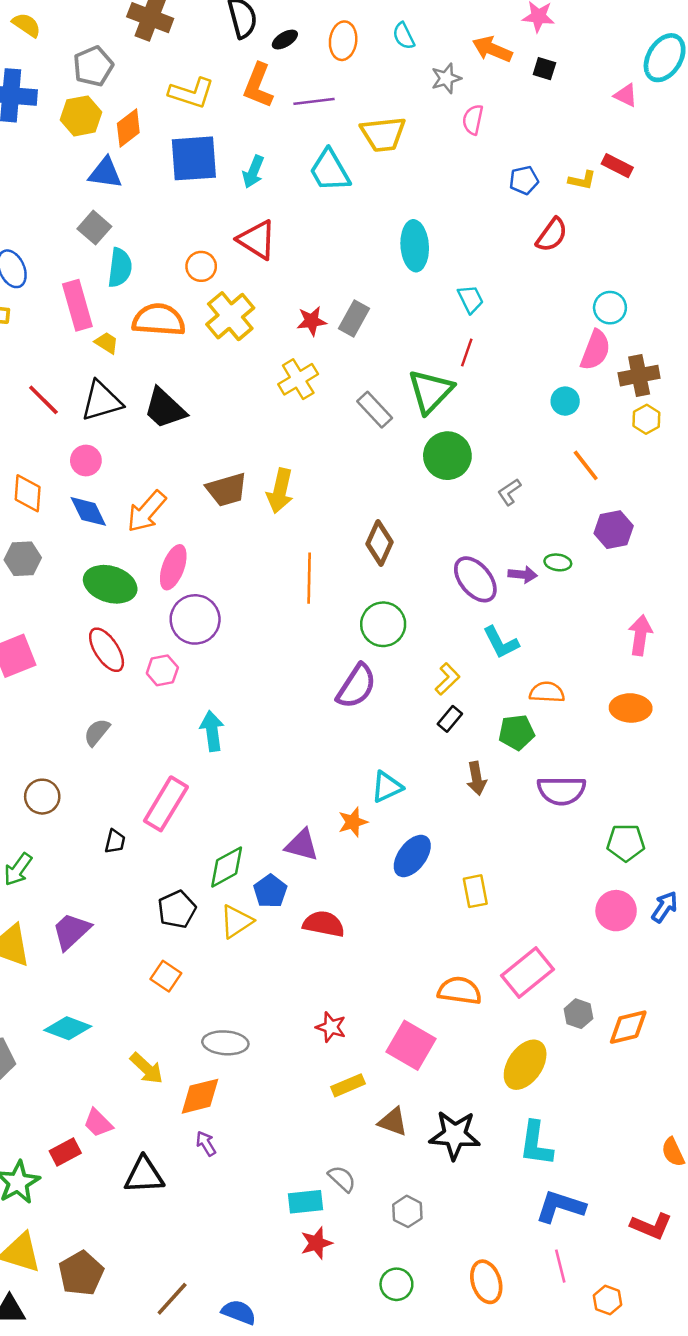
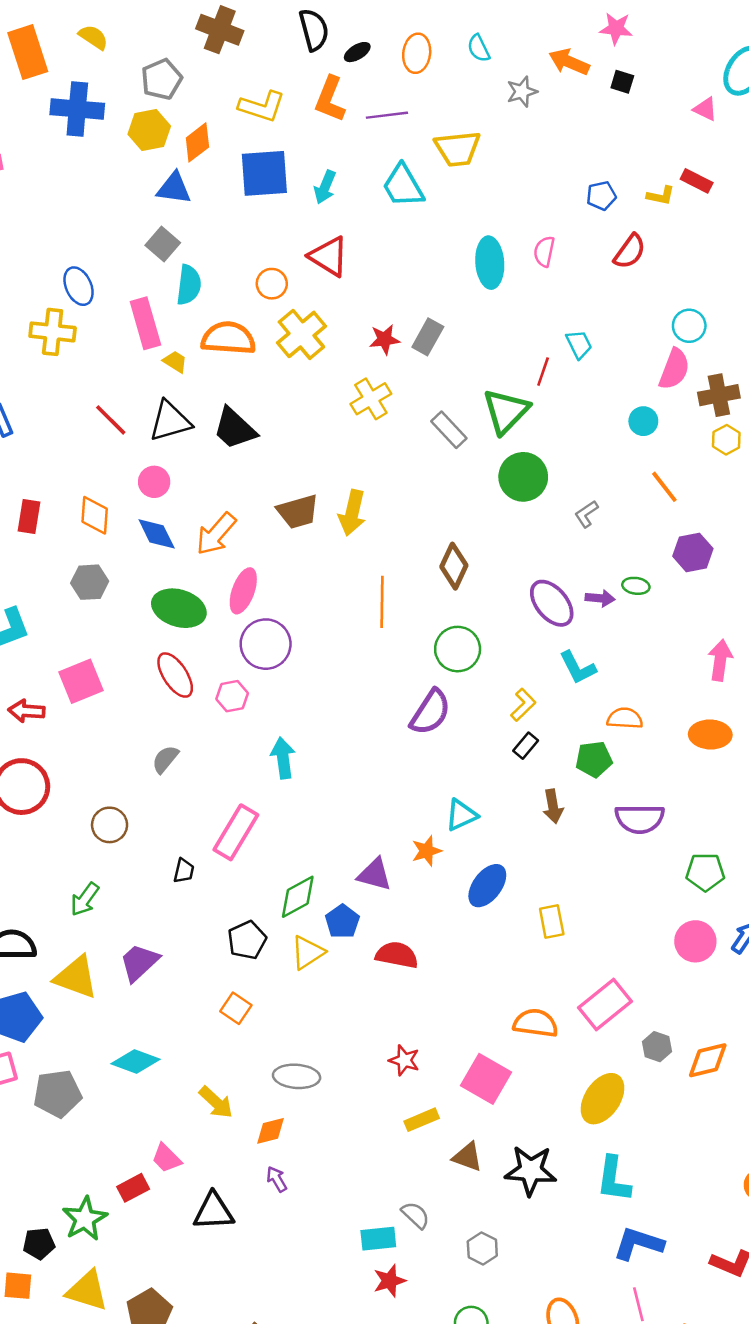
pink semicircle: (473, 120) -> (544, 251), moved
cyan trapezoid: (470, 299) -> (579, 344), moved
orange diamond: (200, 1096) -> (271, 1131), size x0.7

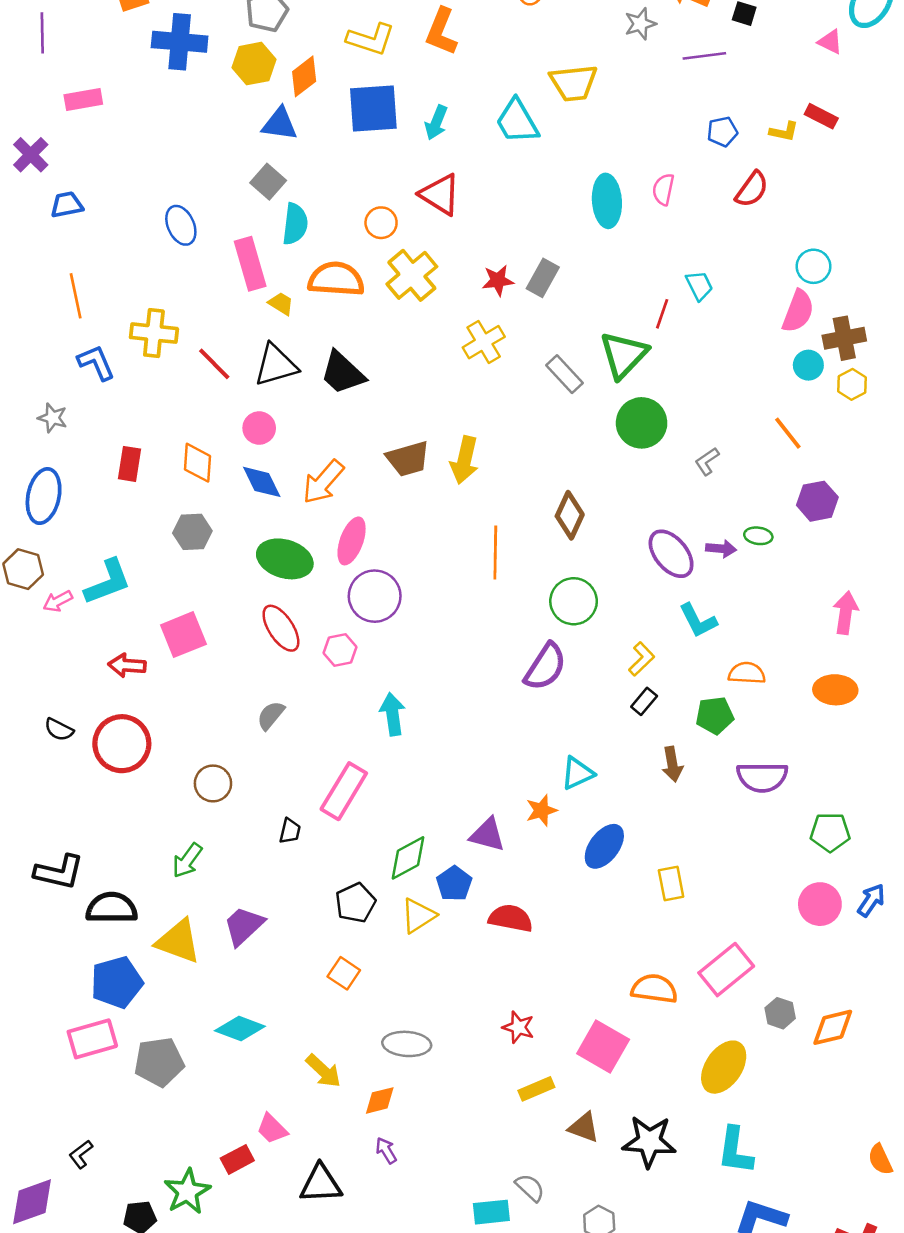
purple line: (387, 115) -> (704, 56), moved
yellow cross: (53, 332) -> (154, 333), moved
cyan circle: (643, 421) -> (808, 365), moved

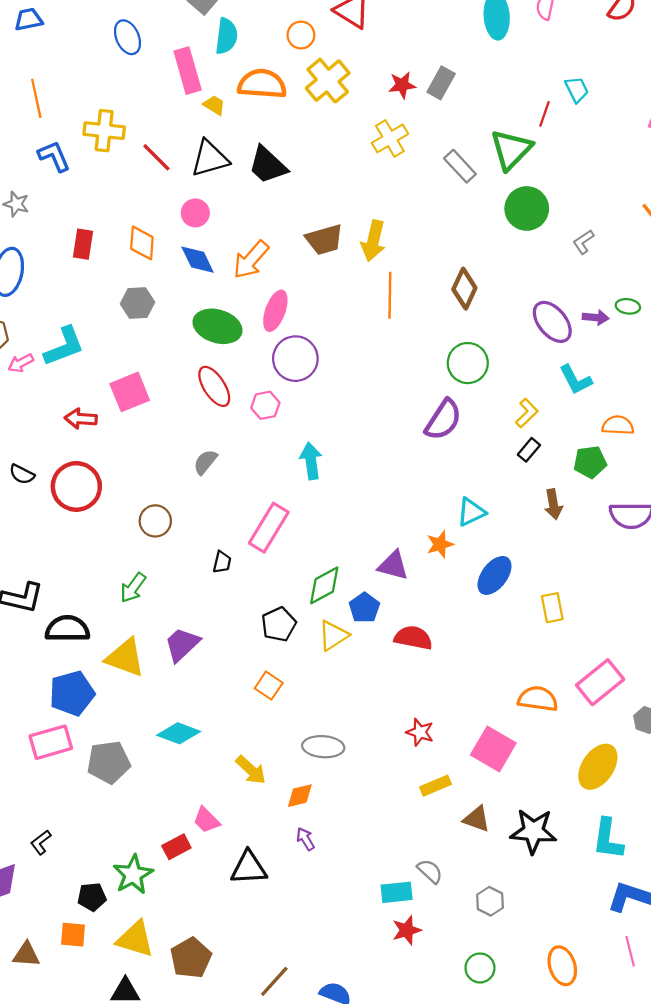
orange line: (495, 552) -> (390, 295), moved

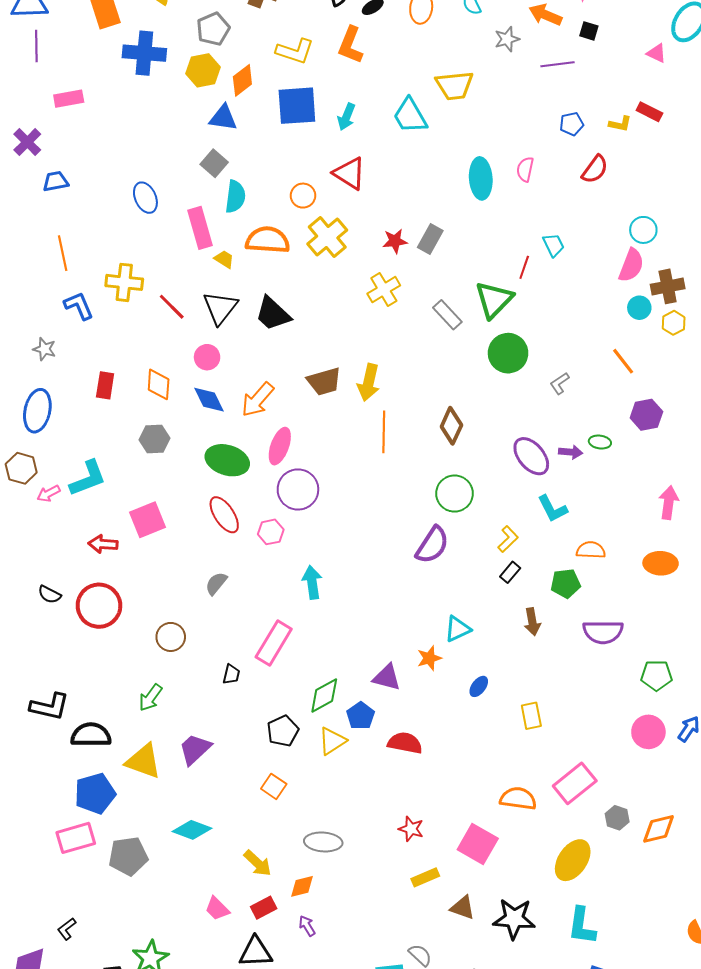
black triangle: (210, 158) -> (220, 308), turned -36
blue ellipse: (494, 575) -> (479, 686), size x0.6
red rectangle: (176, 847) -> (264, 908), moved

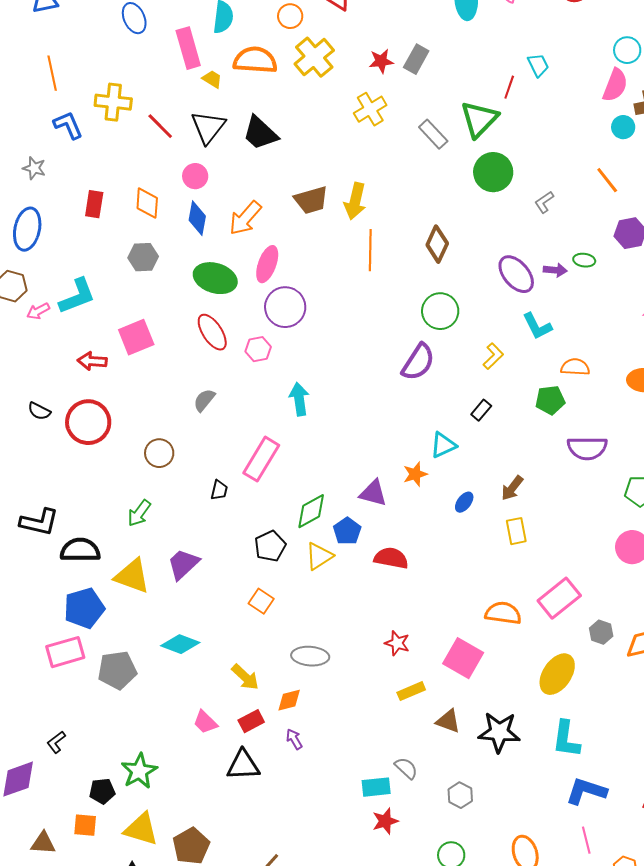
blue diamond: (209, 400) -> (197, 218), turned 36
black rectangle: (510, 572) -> (481, 410), moved
brown arrow: (532, 622) -> (512, 488), moved, turned 48

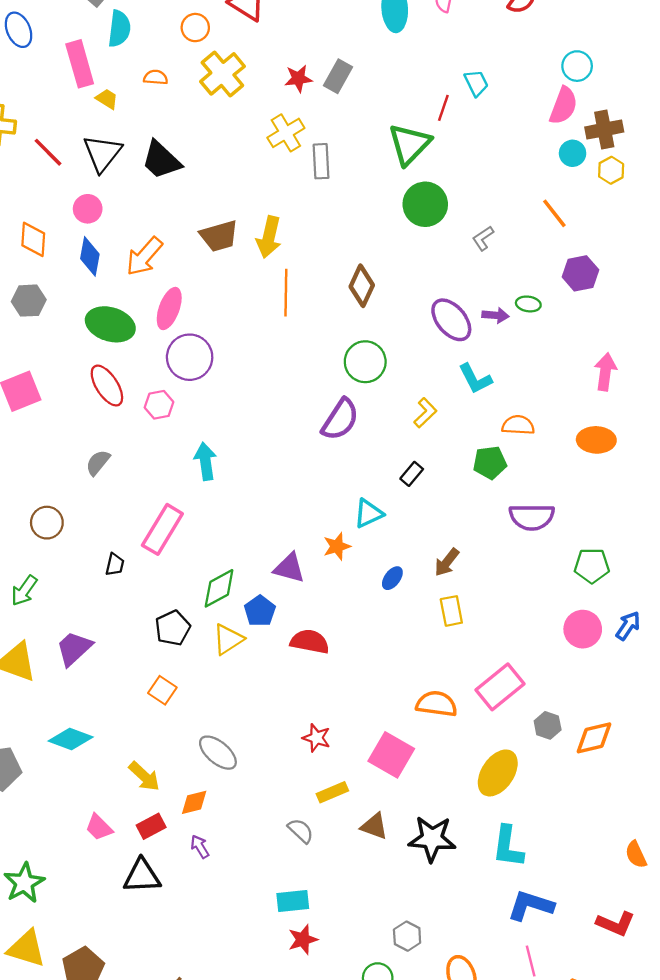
orange semicircle: (255, 60) -> (156, 77), size x0.5
gray rectangle: (433, 134) -> (321, 161), moved, turned 40
gray ellipse: (310, 656) -> (218, 753), turned 36
gray semicircle: (406, 768) -> (301, 831), moved
gray hexagon: (460, 795) -> (407, 936), moved

